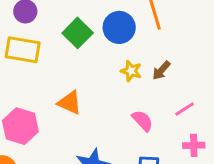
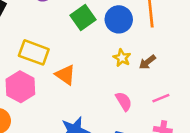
yellow rectangle: (23, 50) -> (34, 52), moved

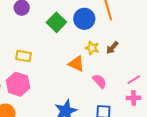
yellow rectangle: (34, 52) -> (23, 56), size x0.7
orange triangle: (65, 75) -> (76, 64), moved
pink line: (161, 98) -> (134, 80), moved

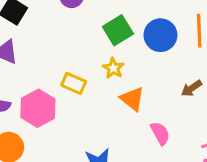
yellow star: (92, 48) -> (113, 68), moved
yellow rectangle: (23, 56) -> (74, 83), moved

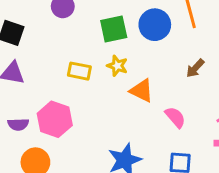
green square: (118, 30) -> (114, 29), turned 32
yellow rectangle: (74, 83) -> (79, 71), moved

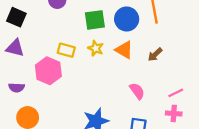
orange triangle: (142, 91) -> (124, 50), moved
pink hexagon: (55, 119) -> (48, 71), moved

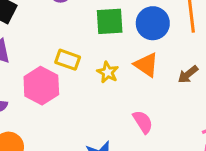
yellow star: (96, 48) -> (108, 72), moved
pink semicircle: (137, 91) -> (143, 122), moved

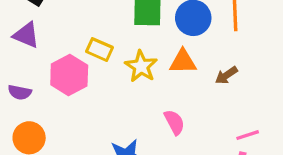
orange triangle: (146, 65) -> (183, 62), turned -40
yellow star: (108, 72) -> (141, 66), size x1.4

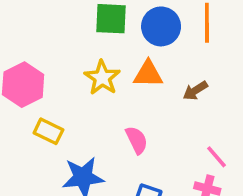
yellow rectangle: (100, 50) -> (48, 131), moved
pink line: (248, 135) -> (216, 157), turned 65

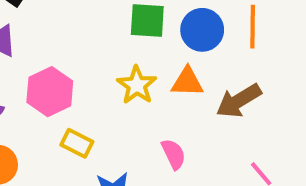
brown arrow: (195, 91) -> (239, 101), size x1.6

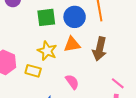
brown arrow: (239, 101) -> (100, 49), turned -35
yellow rectangle: (77, 143) -> (33, 71), moved

